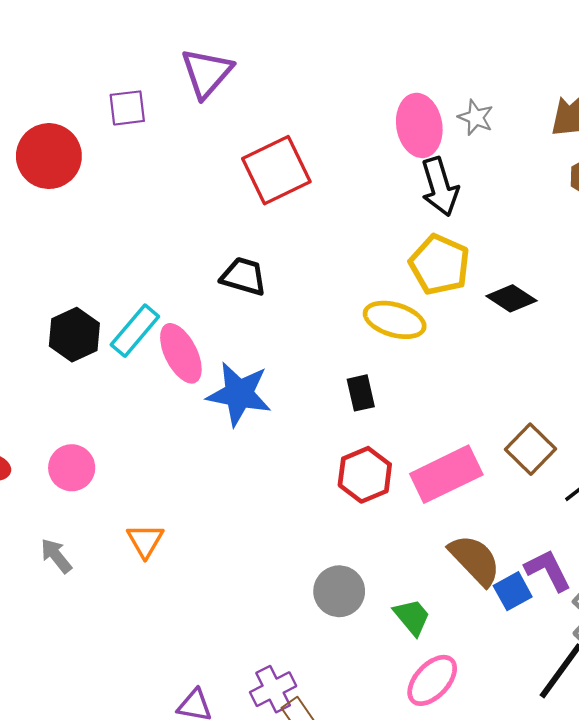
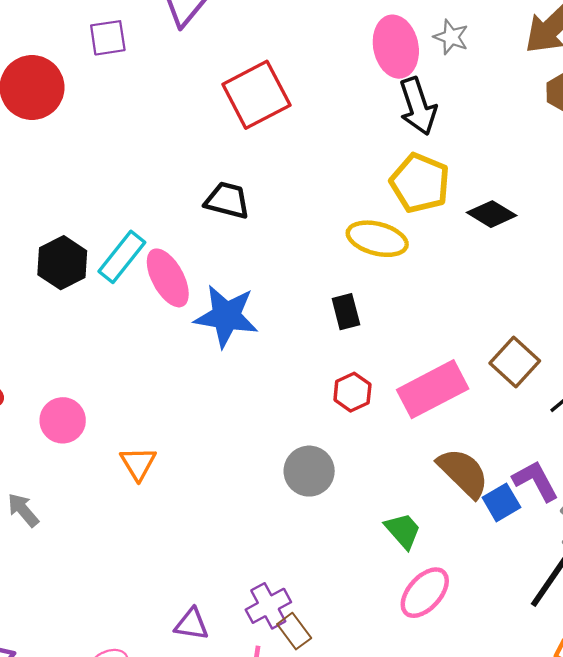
pink circle: (72, 468) -> (63, 420), moved
red hexagon: (365, 475) -> (352, 392), size x0.7
gray arrow: (56, 556) -> (23, 510), moved
gray circle: (339, 591) -> (309, 471), moved

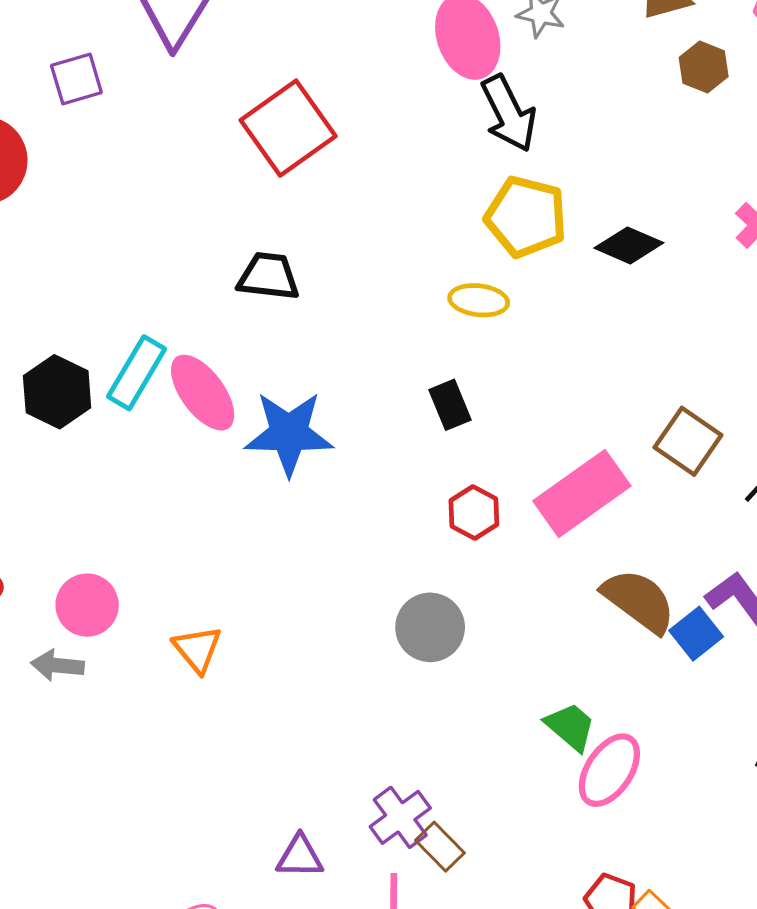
yellow ellipse: (377, 239) -> (479, 300), size x0.7
gray arrow: (23, 510) -> (57, 665), moved, turned -36
green trapezoid: (403, 531) -> (570, 727), moved

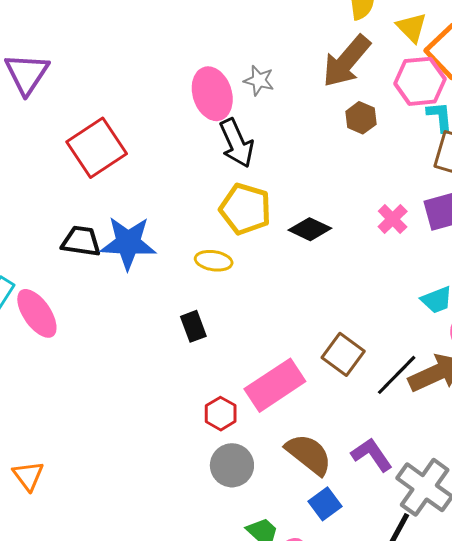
blue star: (289, 433) -> (128, 243), moved
red hexagon: (474, 512) -> (221, 414), moved
gray circle: (430, 627) -> (232, 465), moved
blue square: (696, 634) -> (325, 504), moved

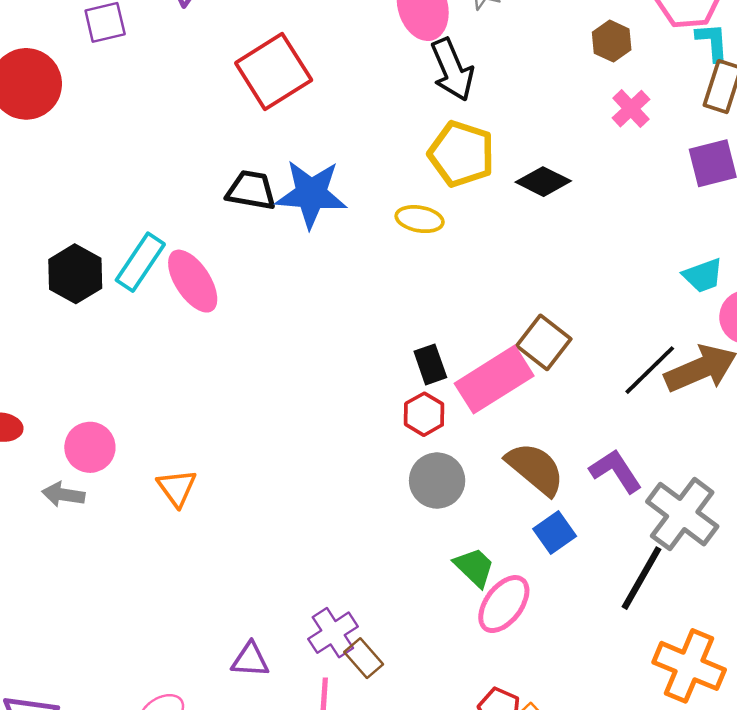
pink cross: (393, 219) -> (631, 109), moved
black rectangle: (193, 326) -> (430, 364), moved
brown square: (343, 354) -> (544, 342), moved

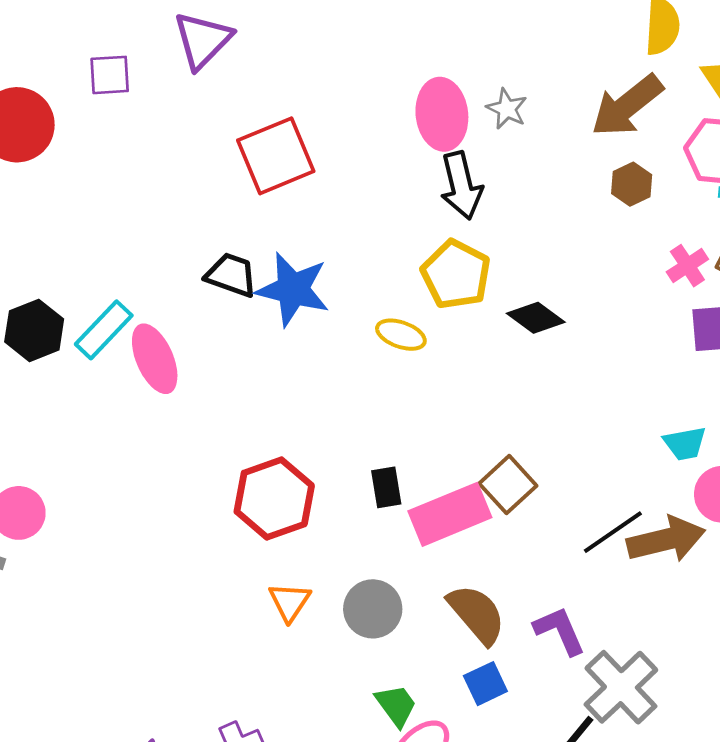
pink cross: (631, 109) -> (687, 266), moved
red hexagon: (424, 414) -> (274, 499), moved, size x1.8
orange triangle: (177, 488) -> (290, 602), moved

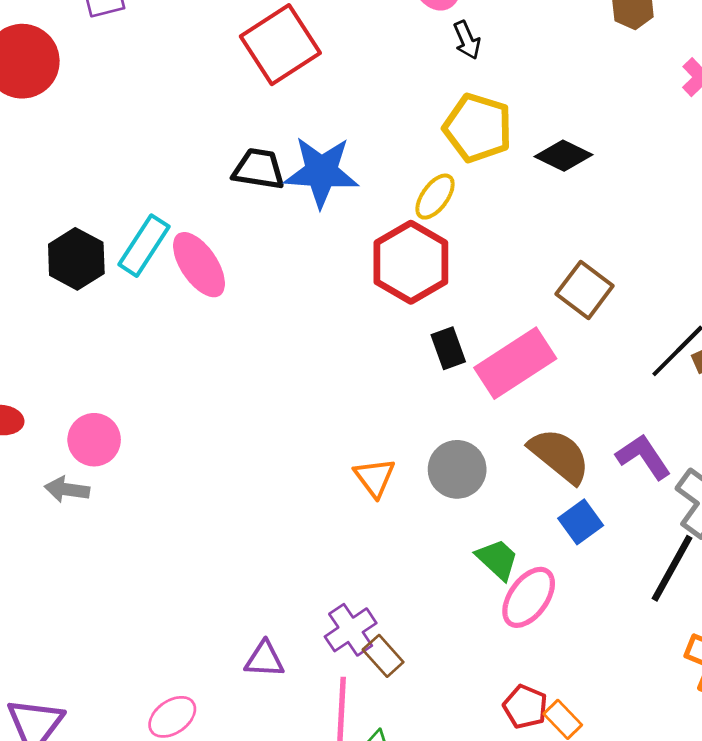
black arrow: (461, 186) -> (467, 40), size x0.6
yellow ellipse: (401, 335) -> (435, 197), turned -63
brown square: (508, 485) -> (585, 290), moved
red hexagon: (274, 499) -> (411, 262), moved

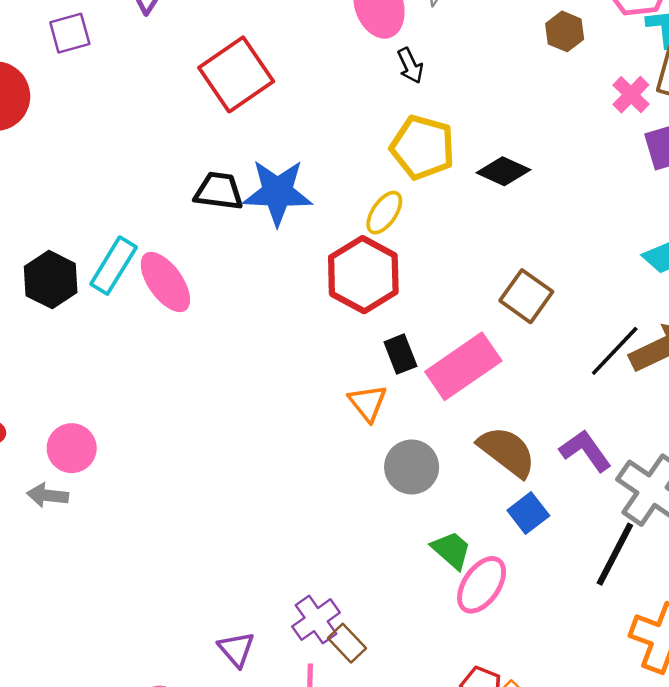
orange triangle: (375, 477) -> (368, 403), moved
purple triangle: (265, 659) -> (236, 649), turned 48

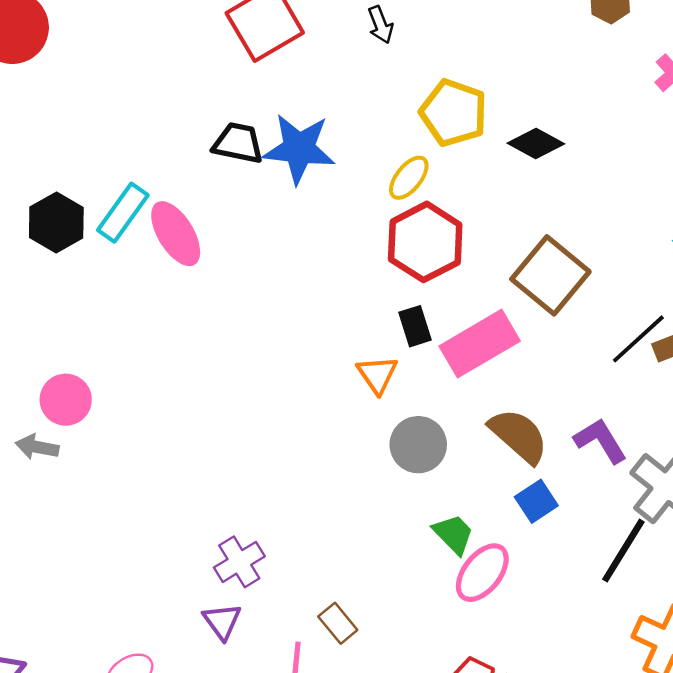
black arrow: (410, 66) -> (381, 25), moved
red hexagon: (363, 275) -> (425, 242), moved
brown square: (526, 296) -> (550, 275), size x1.4
purple cross: (316, 620) -> (239, 562), moved

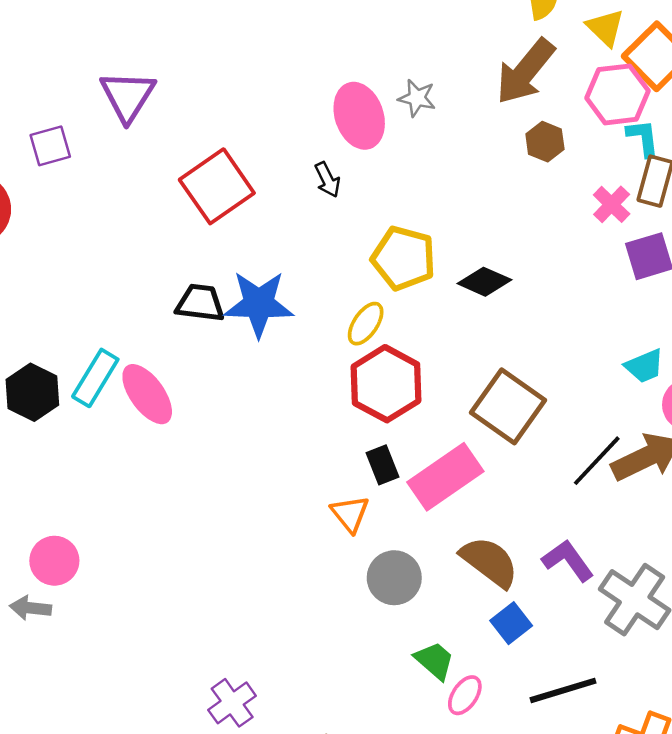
black line: (623, 551) -> (563, 690), moved, turned 46
pink ellipse: (482, 573) -> (465, 695), size x0.7

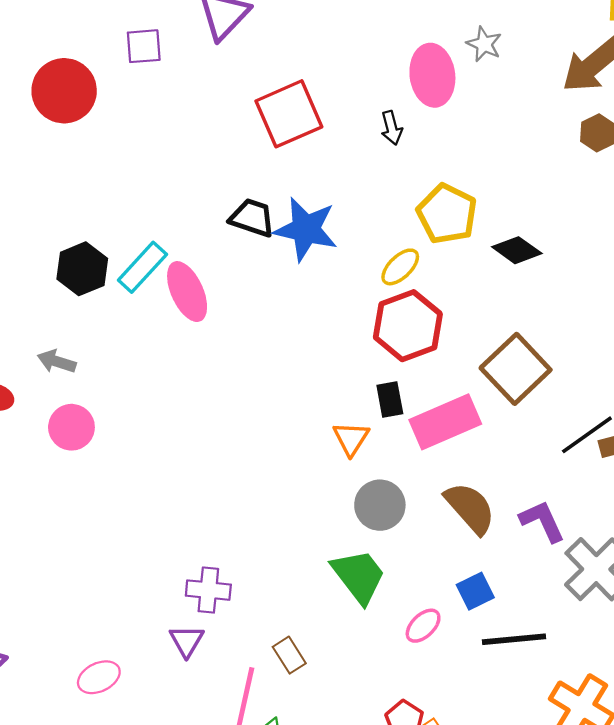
gray star: (417, 98) -> (484, 44), moved
gray arrow: (31, 608) -> (57, 361), moved
blue square: (511, 623) -> (475, 591), moved
green trapezoid: (434, 661) -> (359, 576), moved, size x1.5
purple cross: (232, 703) -> (208, 590), turned 30

